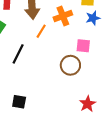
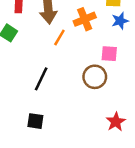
black line: (18, 54) -> (41, 79), moved

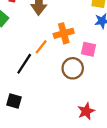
orange cross: (85, 19) -> (64, 33), moved
orange line: (59, 38) -> (41, 47), moved

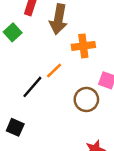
orange cross: (64, 33) -> (83, 46), moved

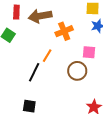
brown arrow: (59, 19) -> (40, 16), turned 85

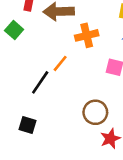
brown circle: (77, 71) -> (95, 112), moved

